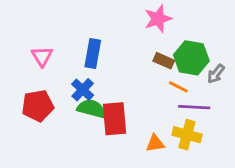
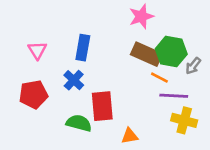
brown rectangle: (164, 61) -> (146, 54), size x1.6
green semicircle: (91, 109) -> (79, 123), moved
yellow cross: (187, 135) -> (184, 120), moved
orange triangle: (155, 143) -> (130, 136), moved

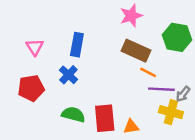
green hexagon: (171, 52) -> (177, 37), moved
gray arrow: (193, 66) -> (183, 94), moved
red rectangle: (102, 106) -> (105, 118), moved
orange triangle: (130, 136) -> (131, 127), moved

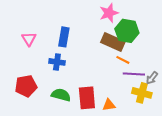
green hexagon: (177, 37) -> (127, 31), moved
blue cross: (68, 75) -> (57, 62), turned -35
red pentagon: (31, 88) -> (26, 86), moved

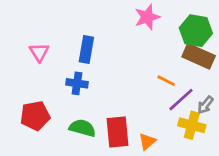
green hexagon: (127, 31) -> (196, 31), moved
brown rectangle: (113, 42) -> (199, 56), moved
purple line: (134, 74) -> (181, 100), turned -45
orange triangle: (109, 105) -> (147, 141), turned -32

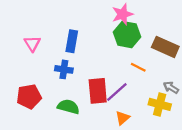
green hexagon: (196, 31) -> (127, 35), moved
purple line: (181, 100) -> (117, 92), moved
gray arrow: (205, 105) -> (171, 87), turned 84
red rectangle: (118, 132) -> (98, 91), moved

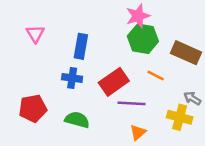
pink triangle: (32, 44) -> (35, 34), moved
red rectangle: (98, 91) -> (114, 82), moved, turned 60
purple line: (117, 92) -> (132, 103), turned 45

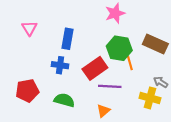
green hexagon: (143, 39) -> (119, 48), moved
orange line: (156, 75) -> (130, 63), turned 48
orange triangle: (138, 132) -> (103, 111), moved

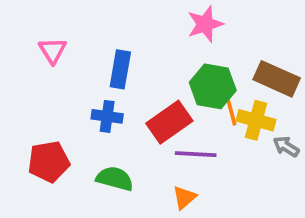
yellow cross: (150, 98) -> (256, 120), moved

